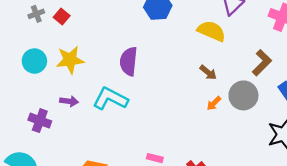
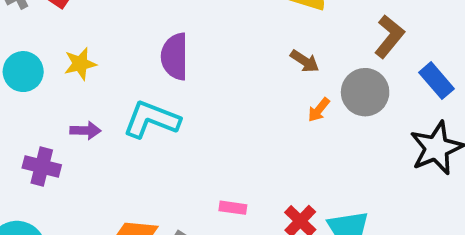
yellow star: (70, 60) -> (80, 64), size x0.7

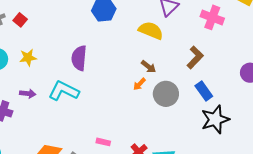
blue rectangle: (437, 81) -> (204, 91), moved
gray circle: (365, 92) -> (166, 94), moved
orange arrow: (319, 110) -> (139, 84), moved

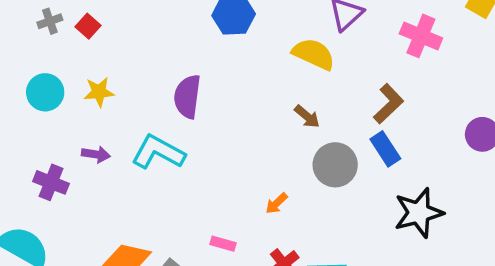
orange arrow: (139, 84) -> (276, 203), moved
blue rectangle: (204, 91) -> (385, 149), moved

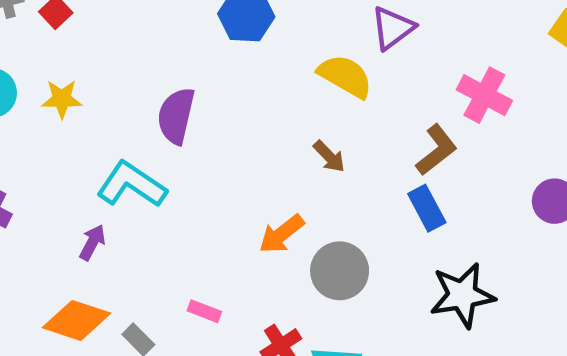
pink cross: (421, 36) -> (484, 95), moved
purple arrow: (96, 154) -> (92, 242), moved, turned -76
gray circle: (335, 165) -> (340, 271), moved
orange arrow: (276, 203) -> (282, 234), moved, size x1.5

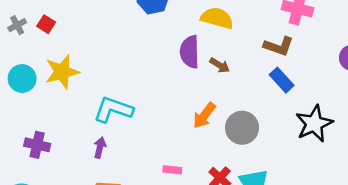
yellow star: (62, 99) -> (62, 72), size x1.5
purple semicircle: (176, 116) -> (190, 52), moved
brown L-shape: (436, 150) -> (279, 46), turned 72

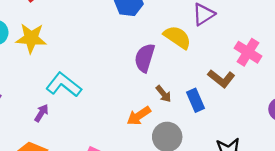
brown arrow: (220, 65) -> (164, 94), moved
blue rectangle: (282, 80) -> (195, 100), moved

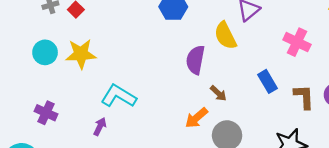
yellow semicircle: (177, 37) -> (225, 36), turned -144
brown L-shape: (221, 78) -> (304, 97), moved, turned -124
blue rectangle: (195, 100) -> (268, 81), moved

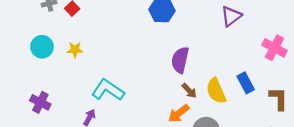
yellow semicircle: (225, 36) -> (216, 91), moved
yellow star: (81, 54) -> (75, 50), size x0.6
brown arrow: (218, 93) -> (189, 91), moved

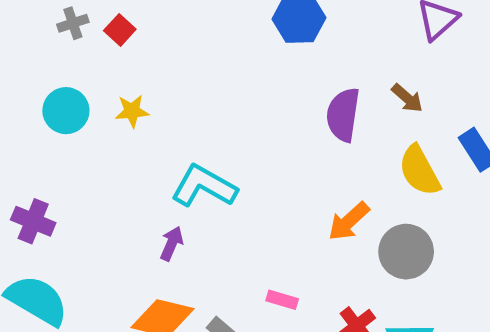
brown arrow: (189, 91) -> (407, 98), moved
purple cross: (40, 102) -> (33, 221), moved

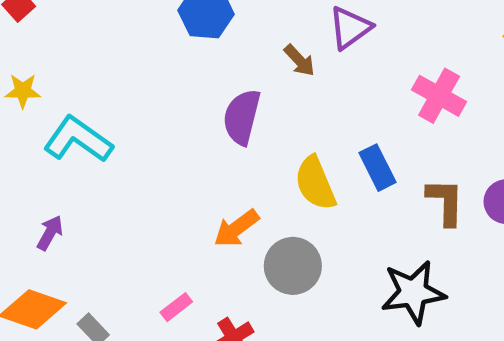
brown arrow: (407, 98) -> (299, 60), moved
cyan L-shape: (204, 186) -> (78, 139), moved
pink rectangle: (282, 300) -> (176, 307), moved, turned -60

